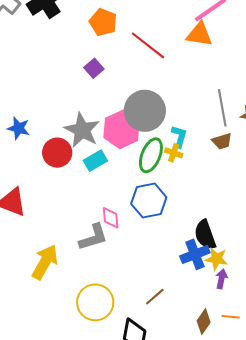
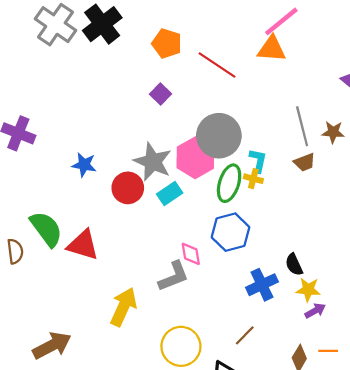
black semicircle: (205, 235) -> (294, 264), size x0.7
blue cross: (195, 254) -> (262, 285), moved
purple arrow: (221, 279) -> (315, 311), turned 54

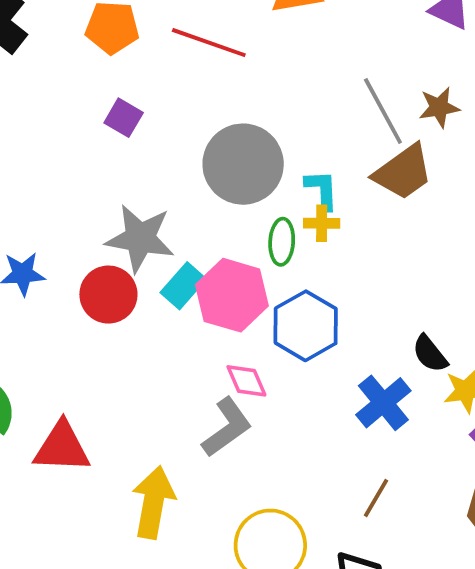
pink hexagon: (195, 158) -> (232, 295), moved
brown trapezoid: (305, 162) -> (403, 172), size x1.6
green ellipse: (229, 183) -> (282, 242), size x0.7
red triangle: (83, 245) -> (62, 447), moved

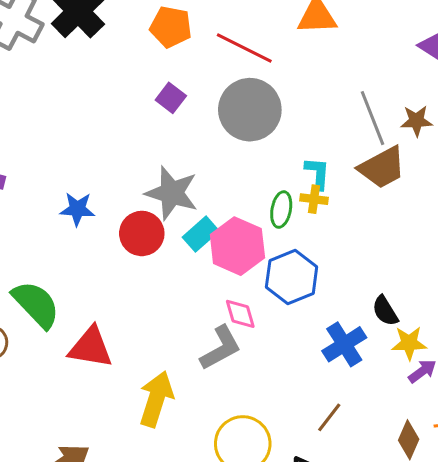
gray circle: (243, 164) -> (250, 110), moved

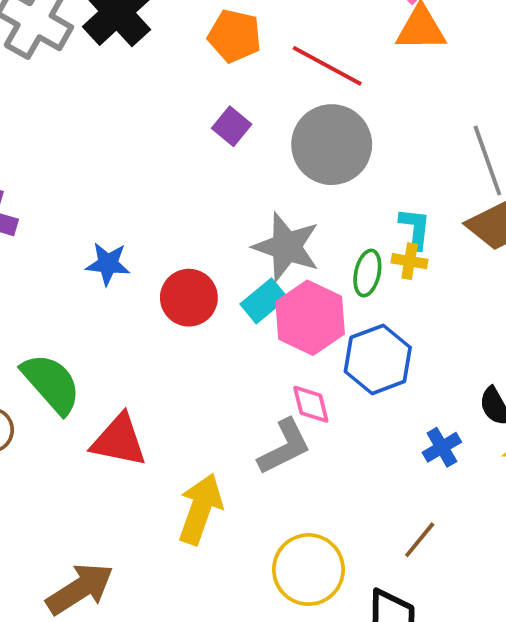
gray star: (172, 193) -> (286, 247), moved
blue cross: (344, 344) -> (442, 447), size x0.7

